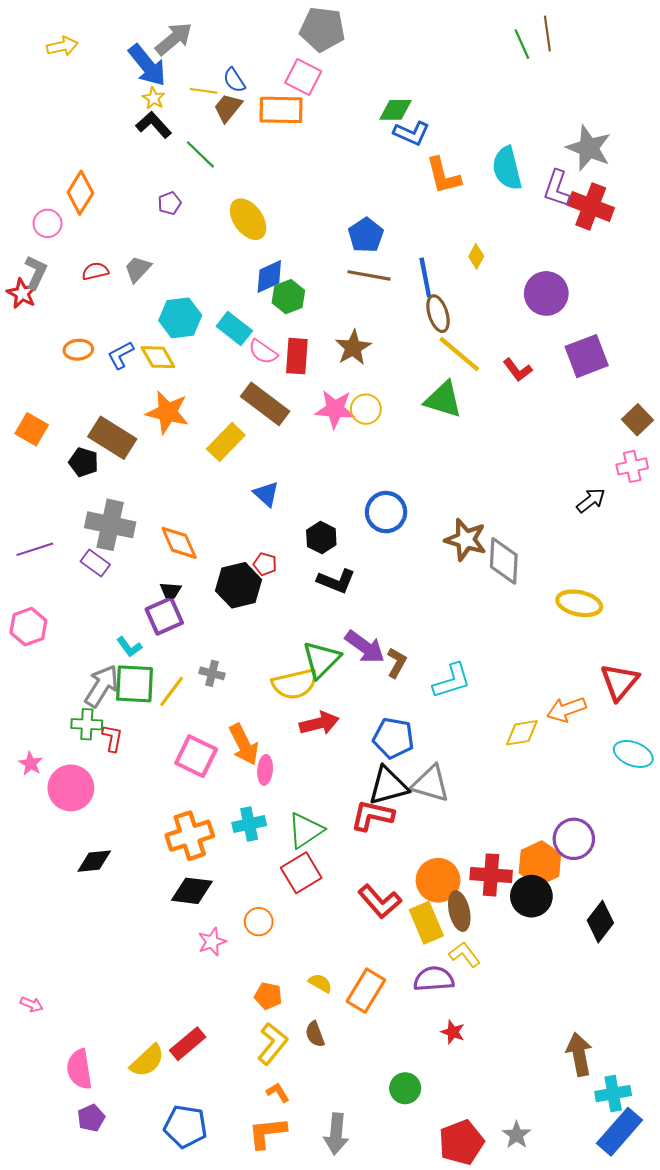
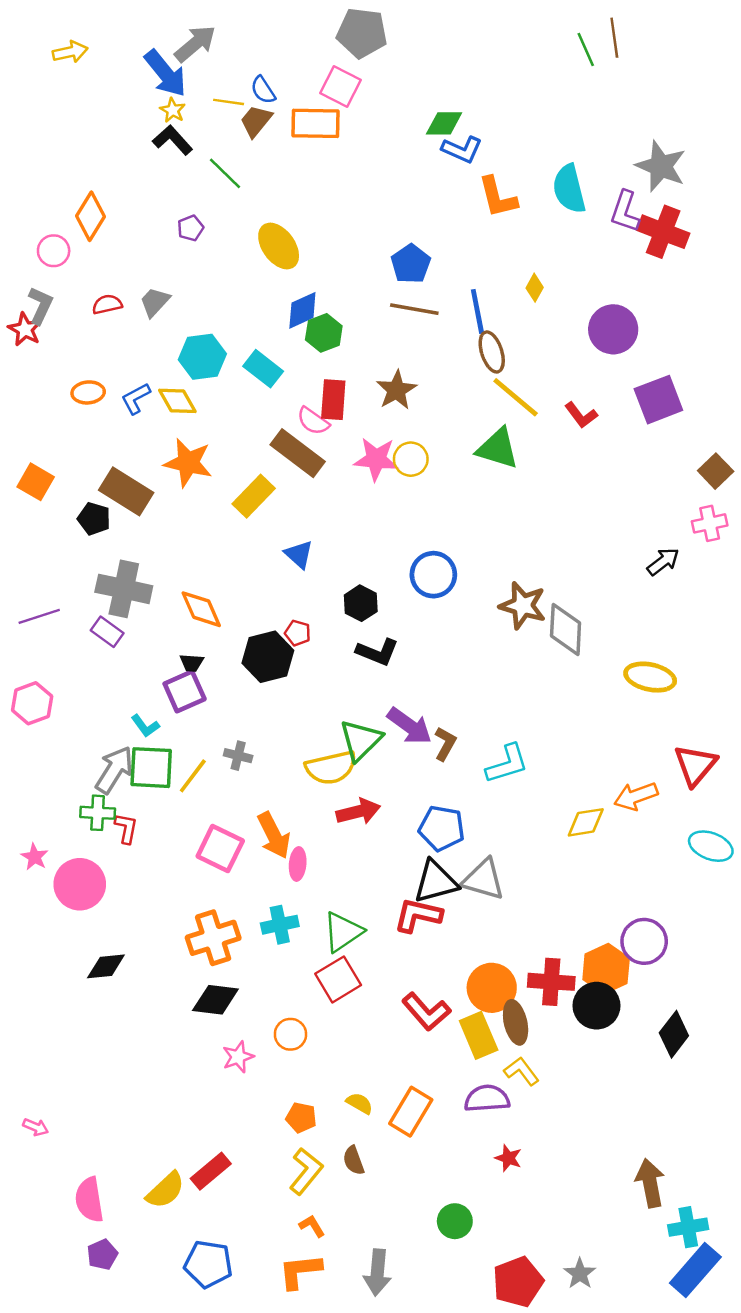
pink semicircle: (263, 352) -> (313, 421), moved

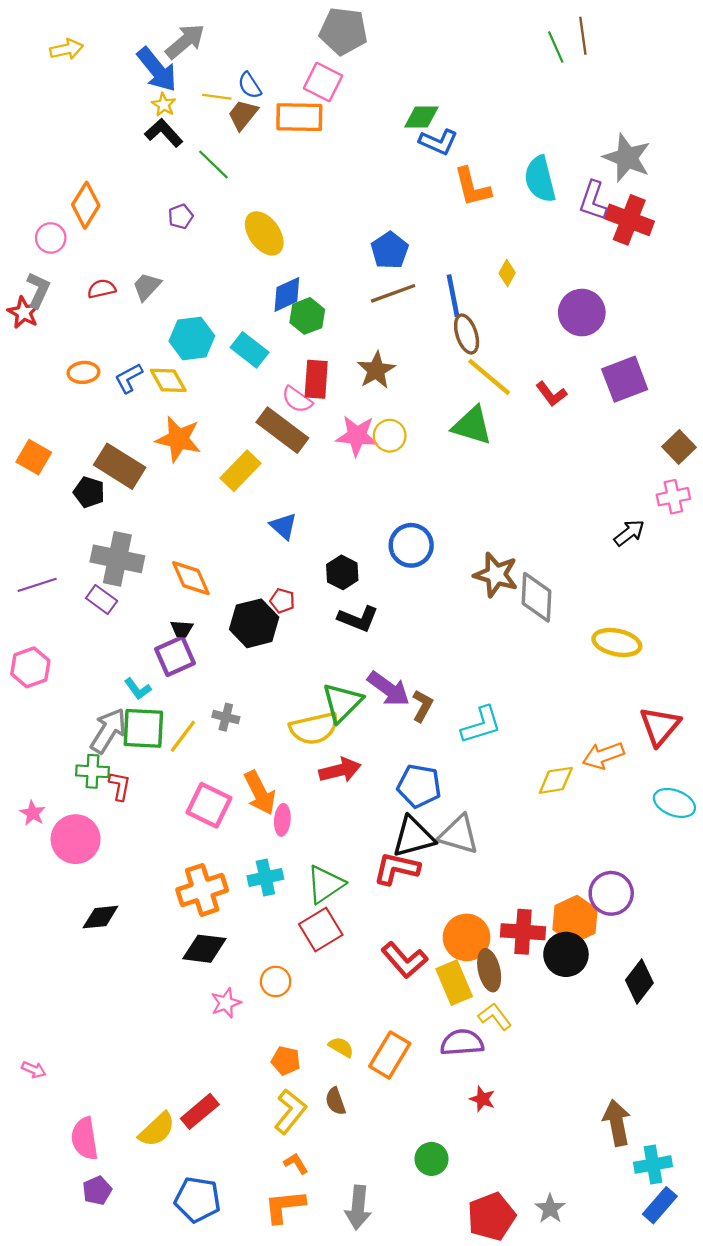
brown line: (414, 309) -> (393, 293), turned -30
blue rectangle: (695, 1270) -> (660, 1205), size x0.7

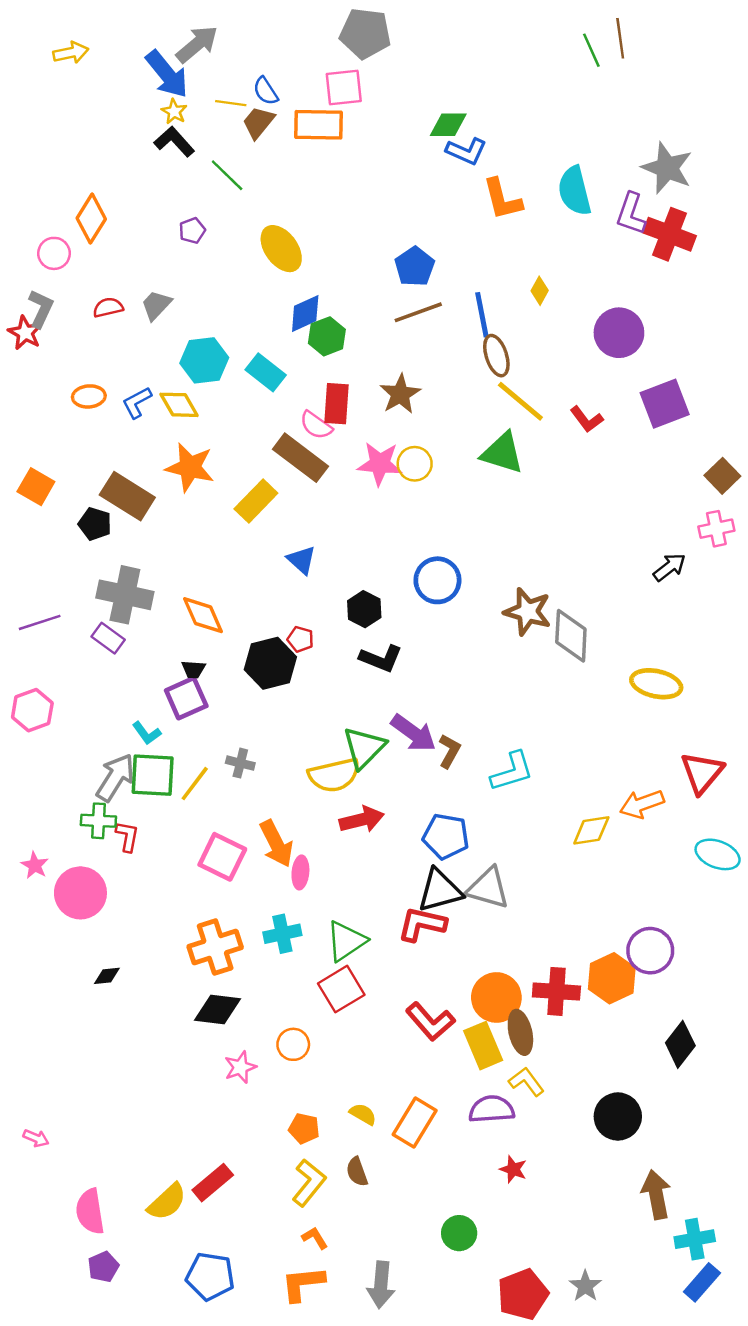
pink square: (323, 82) -> (344, 87), turned -33
black diamond: (100, 917) -> (107, 976), size x0.7
black circle: (566, 954) -> (618, 1116), moved

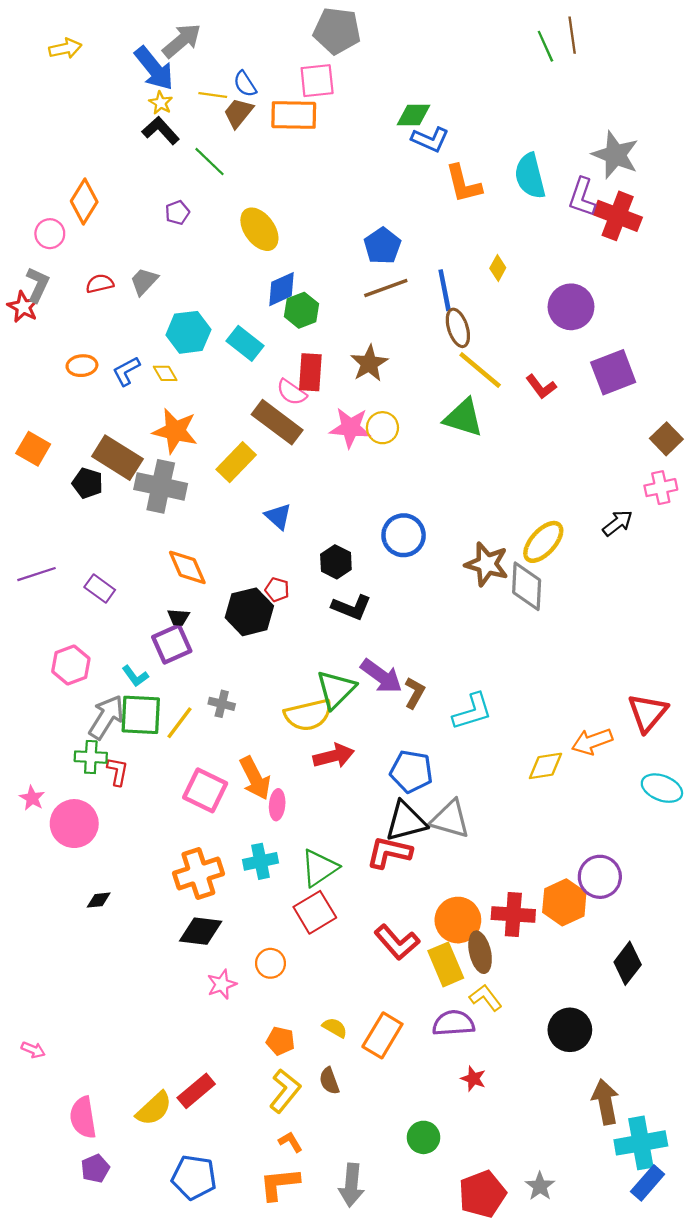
yellow diamond: (179, 405) -> (165, 373), size x0.7
gray cross: (125, 595) -> (161, 486), moved
yellow ellipse: (656, 684) -> (543, 542), moved, turned -60
pink hexagon: (32, 710) -> (71, 665), moved
cyan cross: (695, 1239) -> (641, 1143), size x1.4

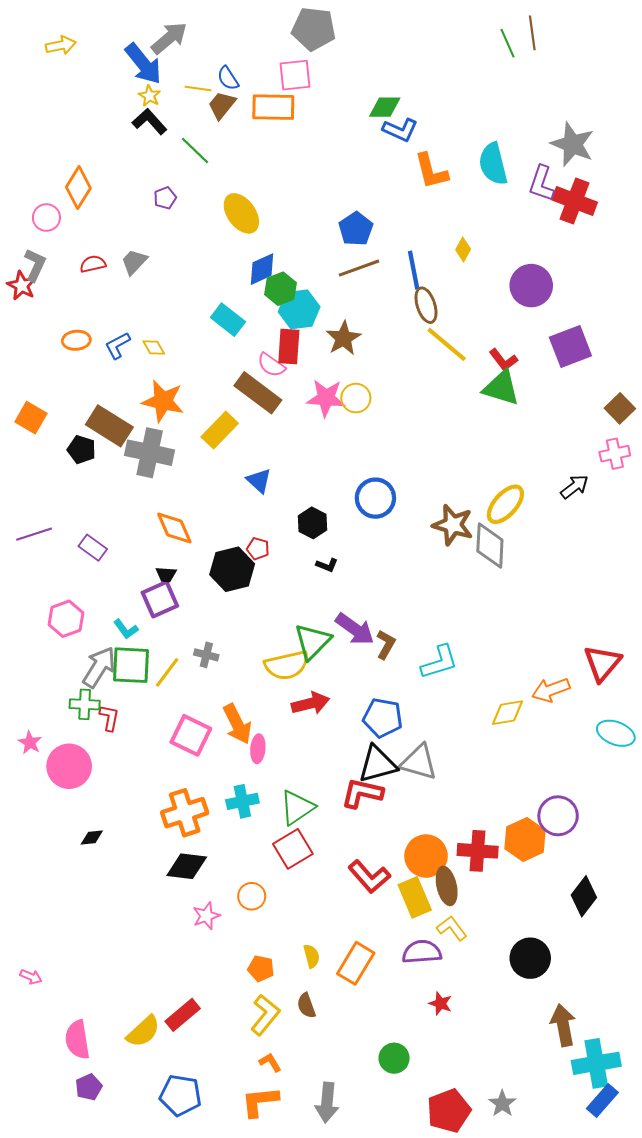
cyan hexagon: (188, 332) -> (299, 309), moved
green triangle: (463, 418) -> (501, 388), moved
black L-shape: (351, 607) -> (327, 565), size x0.6
yellow semicircle: (335, 1028) -> (312, 956), turned 45

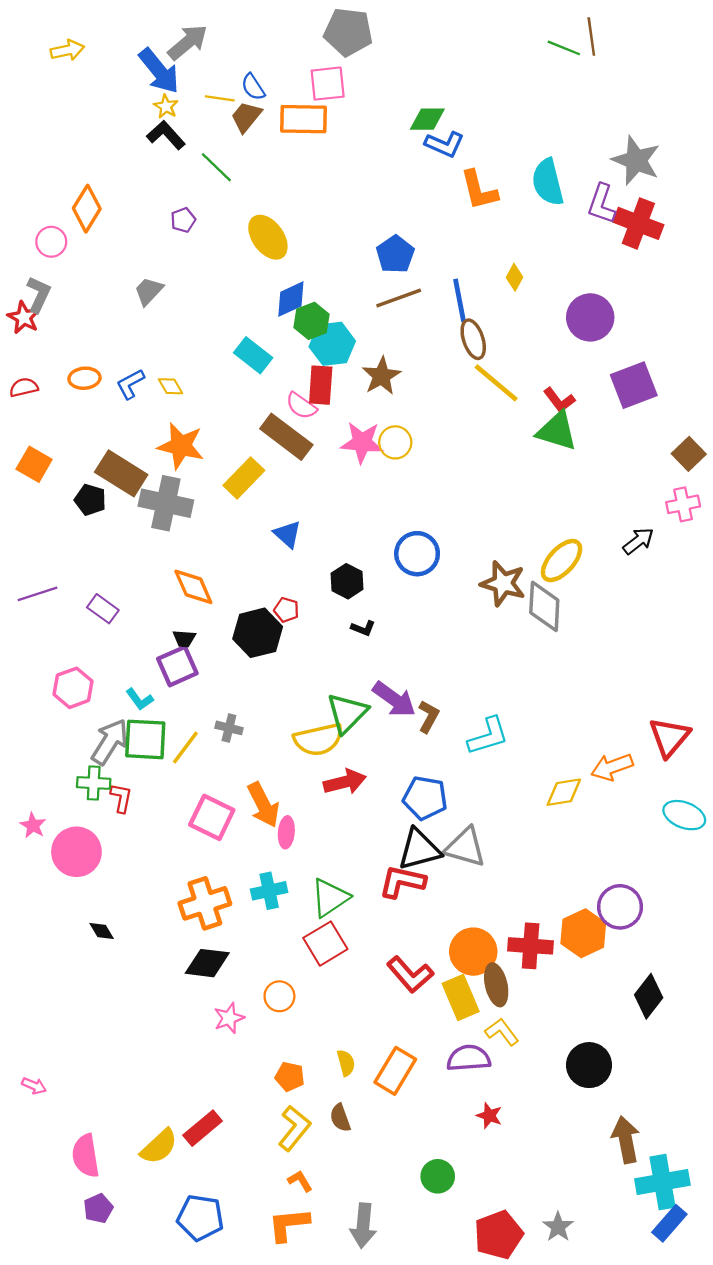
green line: (507, 43) -> (564, 48), turned -44
red semicircle: (93, 264) -> (24, 387), moved
black diamond: (92, 837) -> (102, 931), turned 65

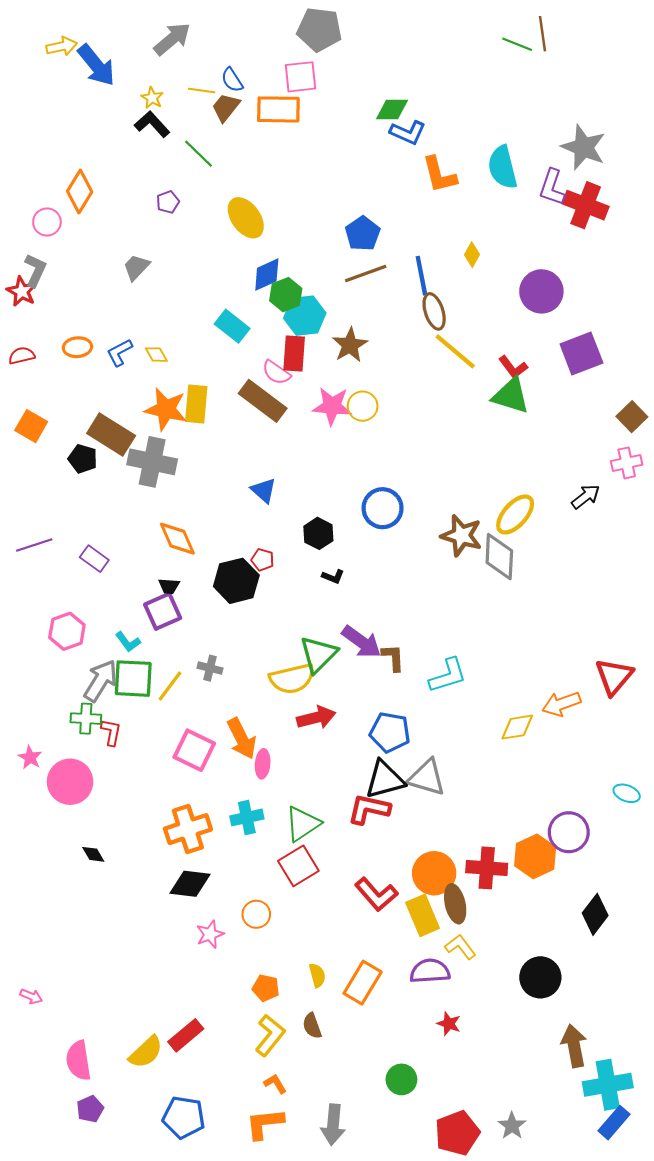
blue arrow: (159, 71) -> (96, 65), moved
yellow rectangle: (244, 478) -> (196, 404), moved, turned -39
brown L-shape: (429, 716) -> (393, 658), turned -32
cyan ellipse: (684, 815) -> (627, 793), moved, size x0.7

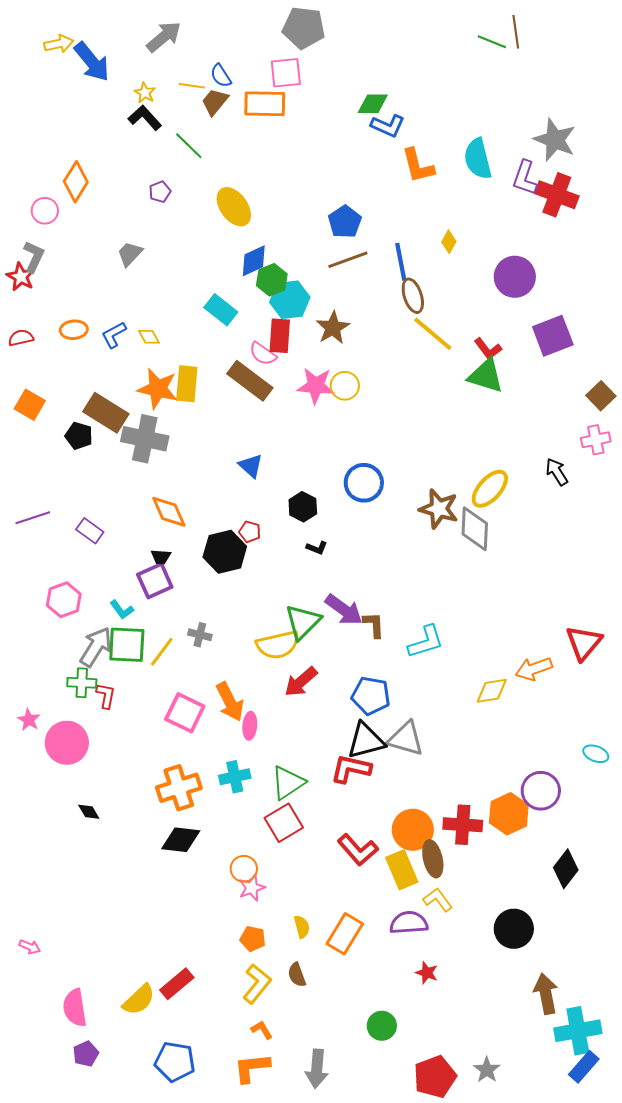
black arrow: (586, 497) -> (557, 472), turned -84
red arrow: (316, 718) -> (301, 682), turned 153
pink star: (210, 934) -> (252, 888), moved

